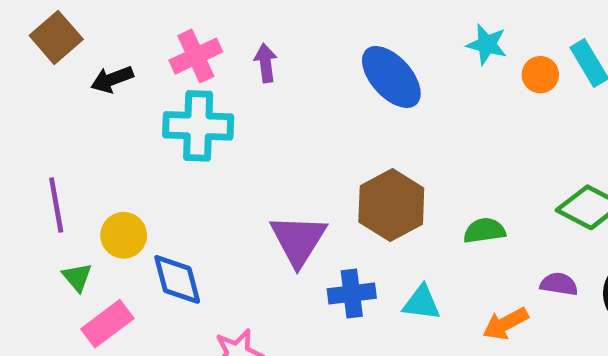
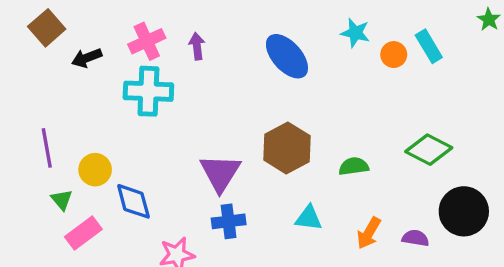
purple semicircle: (559, 284) -> (415, 238), moved
blue cross: (352, 293) -> (229, 221), moved
orange arrow: (505, 324) -> (369, 233), turned -32

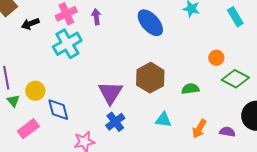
orange circle: (394, 55) -> (216, 58), moved
cyan cross: (148, 91) -> (67, 44), turned -32
green triangle: (62, 200) -> (13, 101), moved
blue cross: (229, 221) -> (115, 122), turned -30

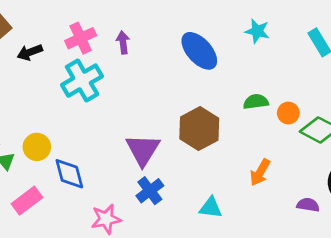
orange circle: (216, 58) -> (288, 113), moved
green semicircle: (190, 89) -> (256, 102), moved
cyan triangle: (163, 120) -> (211, 208), moved
orange arrow: (199, 129) -> (260, 172), moved

